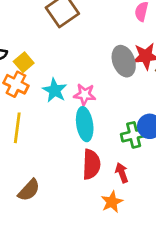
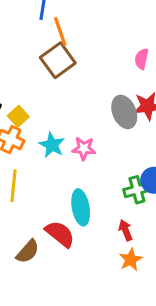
cyan ellipse: (85, 124) -> (81, 207), moved
red semicircle: (91, 164) -> (60, 234), moved, turned -52
orange star: (112, 202) -> (131, 260), moved

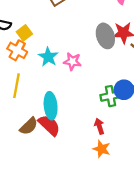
cyan ellipse: (81, 207) -> (51, 106), moved
brown semicircle: (28, 251) -> (29, 126), moved
orange star: (131, 260) -> (102, 149), turned -30

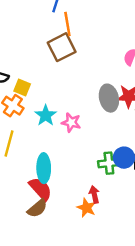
yellow square: (24, 33) -> (22, 87), turned -35
brown semicircle: (29, 126) -> (37, 208), moved
orange star: (102, 149) -> (86, 208), moved

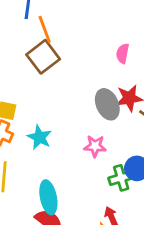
pink star: (71, 122) -> (95, 146), moved

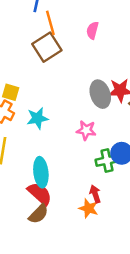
pink semicircle: (123, 53) -> (92, 30), moved
cyan star: (39, 137) -> (37, 118), turned 30

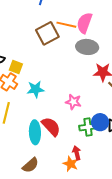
orange line: (50, 23) -> (66, 25), moved, turned -66
pink semicircle: (92, 30) -> (84, 23), size x1.5
gray ellipse: (100, 94) -> (87, 47), moved, turned -70
red semicircle: (40, 194) -> (51, 126), moved

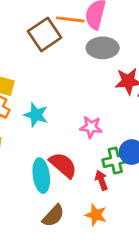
cyan star: (36, 89) -> (36, 115), turned 30
red arrow: (77, 153) -> (101, 180), moved
brown semicircle: (30, 165) -> (53, 216), moved

